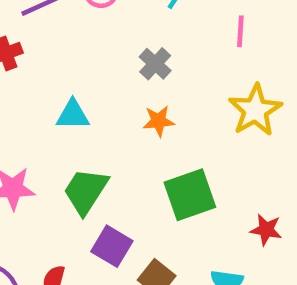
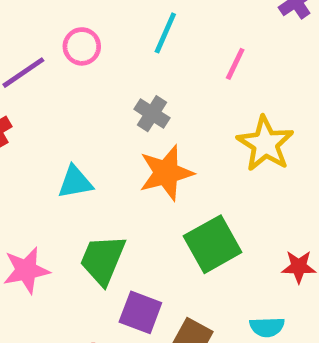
pink line: (240, 31) -> (235, 64), turned 32
orange star: (159, 121) -> (166, 173), size x1.6

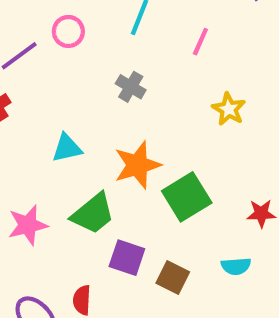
yellow star: (265, 144) -> (229, 109), size x0.7
orange star: (166, 173) -> (137, 165), moved
green trapezoid: (103, 260) -> (93, 214), turned -150

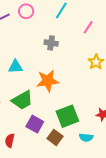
gray cross: (131, 87) -> (51, 43), turned -32
green square: (187, 197) -> (67, 116), moved

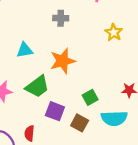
green square: (67, 116) -> (90, 97), size x0.6
cyan semicircle: (86, 137) -> (114, 118), size x1.6

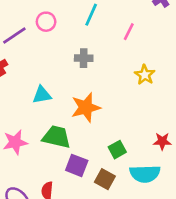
green trapezoid: (37, 86) -> (56, 137), turned -130

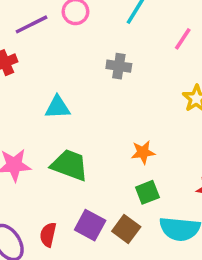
orange star: (86, 107) -> (143, 152), moved, size x0.6
purple square: (77, 165) -> (90, 225), moved

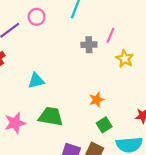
pink line: (183, 39) -> (111, 35), moved
gray cross: (119, 66) -> (89, 45), moved

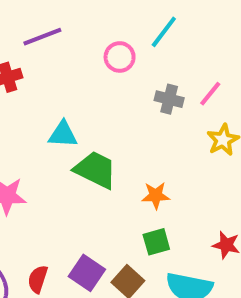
pink circle: (37, 17) -> (120, 57), moved
green trapezoid: (51, 116) -> (95, 170), moved

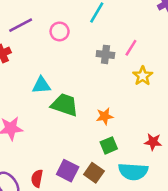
pink circle: (120, 57) -> (60, 31), moved

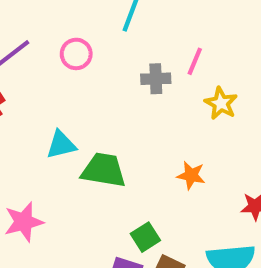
orange star: (105, 116) -> (191, 175), moved, turned 30
green square: (109, 145) -> (145, 237), moved

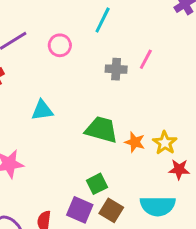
yellow star: (221, 103) -> (165, 143), moved
green trapezoid: (104, 170) -> (101, 130), moved

